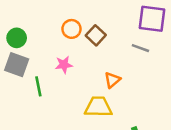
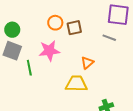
brown square: (96, 35) -> (74, 28), turned 35
pink star: (64, 65) -> (49, 51), size x1.5

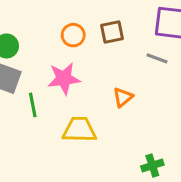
brown square: (74, 28) -> (112, 32), moved
yellow trapezoid: (76, 84) -> (79, 130), moved

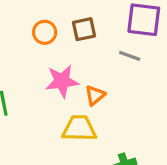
pink star: (64, 79) -> (62, 81), moved
yellow trapezoid: (79, 130) -> (79, 128), moved

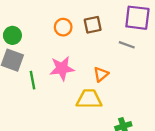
pink star: (62, 81) -> (62, 68), moved

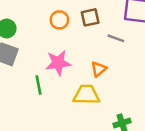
gray line: (127, 45) -> (116, 38), moved
green line: (32, 80) -> (39, 85), moved

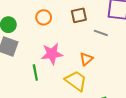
orange circle: (59, 20) -> (44, 17), moved
yellow trapezoid: (86, 95) -> (76, 81), turned 35

